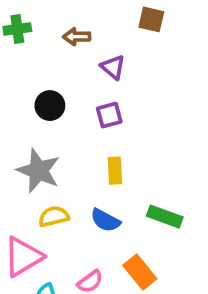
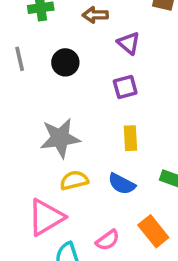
black circle: (50, 106) -> (65, 62), moved
gray star: (38, 171) -> (60, 138), turned -30

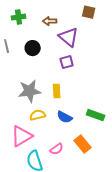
purple triangle: (129, 43) -> (69, 37), size x1.5
yellow rectangle: (130, 138) -> (57, 91), moved

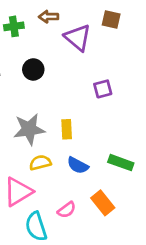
brown arrow: (50, 21) -> (49, 17), moved
purple triangle: (69, 37) -> (78, 38), moved
purple square: (67, 62) -> (103, 89), moved

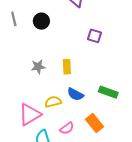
purple square: (103, 89) -> (94, 36), turned 32
gray star: (29, 129) -> (38, 67), size x0.6
yellow semicircle: (40, 163) -> (53, 102), moved

